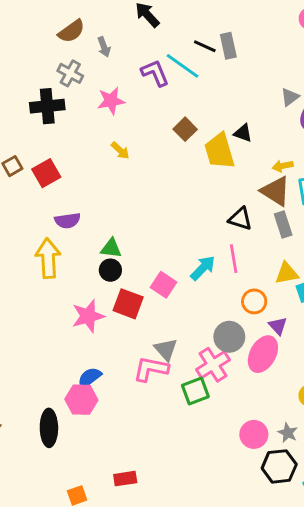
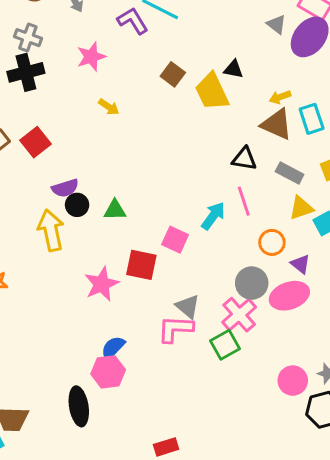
gray cross: (70, 73) -> (28, 38), moved
gray triangle: (290, 97) -> (276, 24), turned -36
gray rectangle: (283, 224) -> (290, 173), moved, turned -35
black circle: (110, 270) -> (77, 205), moved
pink ellipse: (263, 354) -> (289, 296), turned 51

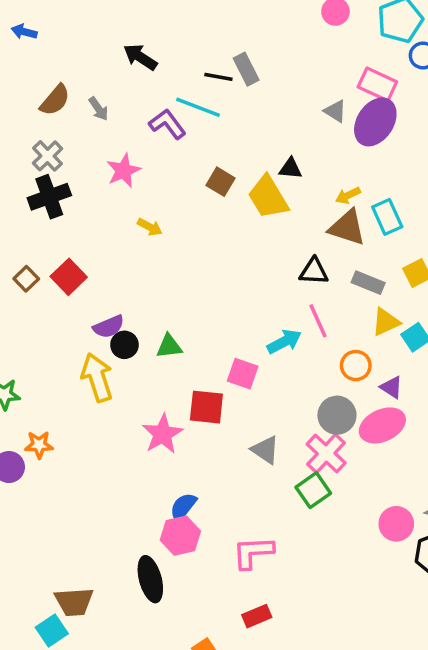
gray cross: (28, 38) -> (47, 156), turned 32
cyan arrow: (213, 216) -> (284, 342), turned 32
pink L-shape: (175, 329) -> (253, 552), moved

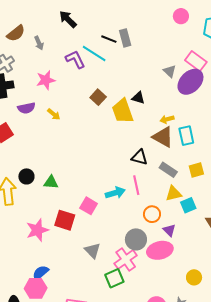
purple semicircle: (109, 327) -> (26, 108), moved

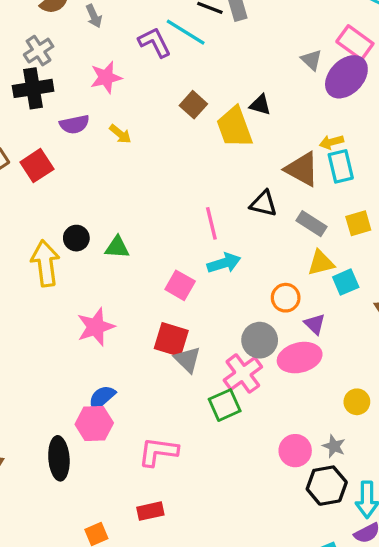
yellow arrow: (167, 119) -> (331, 142), moved
pink line: (136, 185) -> (211, 223), moved
red square: (65, 220) -> (171, 340), moved

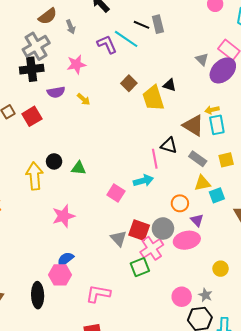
gray cross: (39, 51) -> (36, 46), size x1.5
pink line: (211, 223) -> (155, 159), moved
red square: (171, 340) -> (139, 230), moved

